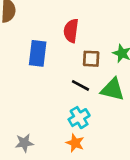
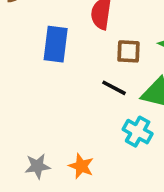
cyan cross: (79, 118) -> (138, 132), moved, turned -30
orange star: (75, 143) -> (81, 166), moved

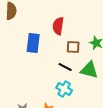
cyan cross: (138, 132) -> (64, 89), moved

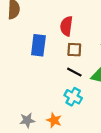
brown square: (73, 47) -> (74, 50), moved

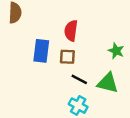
brown square: (74, 50) -> (67, 57), moved

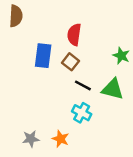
brown square: (67, 57) -> (70, 62), turned 35

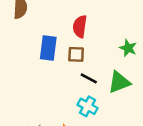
brown square: (70, 62) -> (76, 54), turned -35
green triangle: (113, 89) -> (119, 82), turned -35

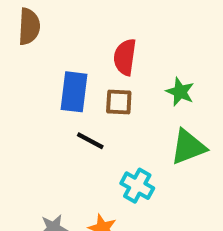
green star: (128, 48) -> (180, 92), moved
black line: (89, 78) -> (90, 141), moved

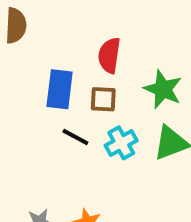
green star: (180, 92) -> (163, 89), size x1.4
cyan cross: (137, 186) -> (121, 143), moved, turned 32

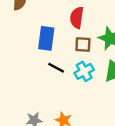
brown square: (103, 99) -> (83, 44), moved

